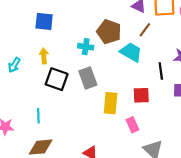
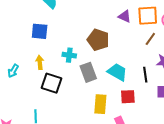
brown line: (145, 30) -> (150, 39), moved
cyan cross: (86, 47) -> (69, 55), moved
cyan trapezoid: (131, 52) -> (117, 72), moved
gray rectangle: (88, 78) -> (88, 72), moved

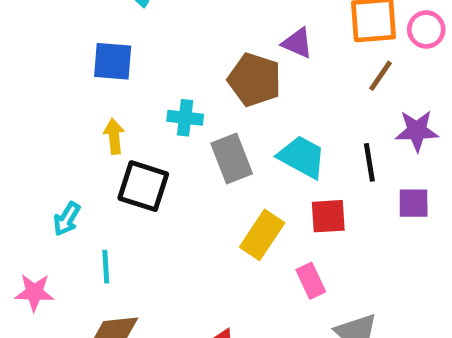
purple triangle: (125, 16) -> (297, 43), moved
cyan arrow: (13, 71) -> (67, 219), moved
yellow rectangle: (100, 104) -> (262, 235), turned 30

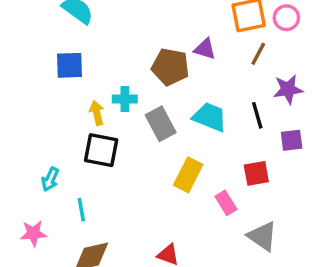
purple triangle: (297, 43) -> (205, 49), moved
yellow arrow: (114, 136) -> (97, 113), moved
red square: (328, 216) -> (256, 173), moved

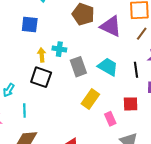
purple triangle: (205, 49) -> (111, 26), size x1.6
brown pentagon: (170, 67) -> (83, 14), moved

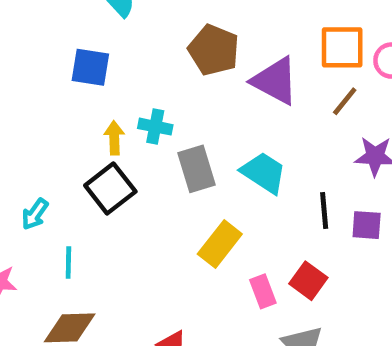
black line: (136, 70) -> (324, 210), moved
black square: (41, 77) -> (110, 188), turned 30
red square: (131, 104) -> (308, 281), moved, turned 35

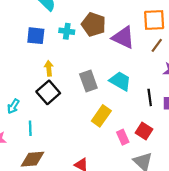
cyan cross: (155, 127) -> (67, 31), moved

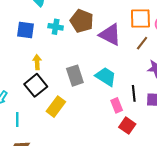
yellow rectangle: (101, 116) -> (56, 107), moved
pink rectangle: (123, 137) -> (117, 105), moved

